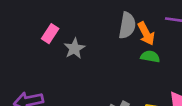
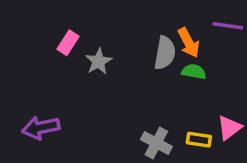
gray semicircle: (127, 25) -> (165, 53), moved

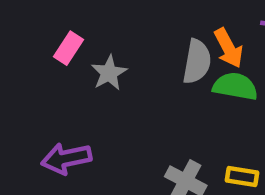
green semicircle: (194, 72) -> (235, 86), size x1.4
purple arrow: (41, 128) -> (66, 158), moved

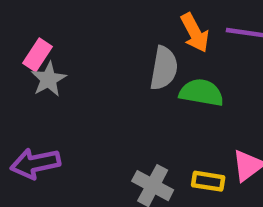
orange arrow: (228, 48) -> (195, 33), moved
gray star: (109, 73) -> (49, 79), moved

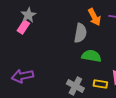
gray star: (49, 79) -> (28, 15), moved
green semicircle: (201, 93) -> (91, 56), moved

